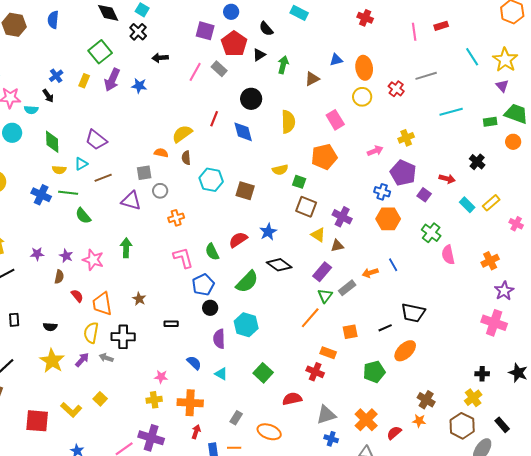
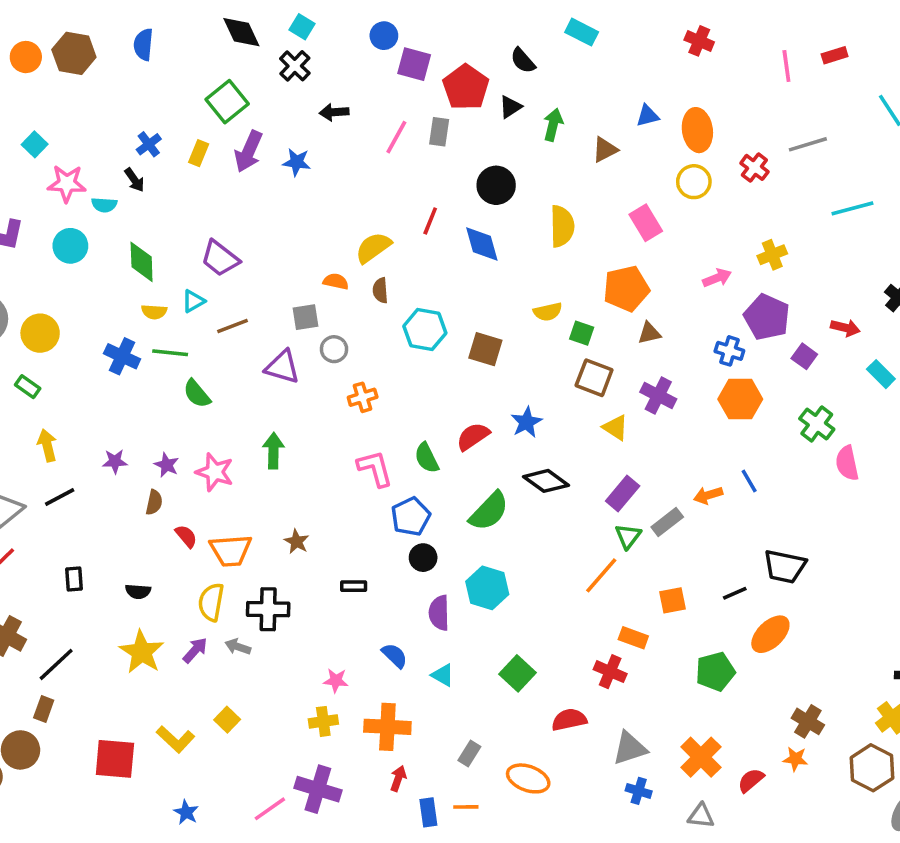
blue circle: (231, 12) -> (384, 36), moved
gray rectangle: (219, 69) -> (439, 132), turned 56
brown triangle: (337, 246) -> (649, 333), moved
orange trapezoid: (102, 304) -> (231, 550), turned -85

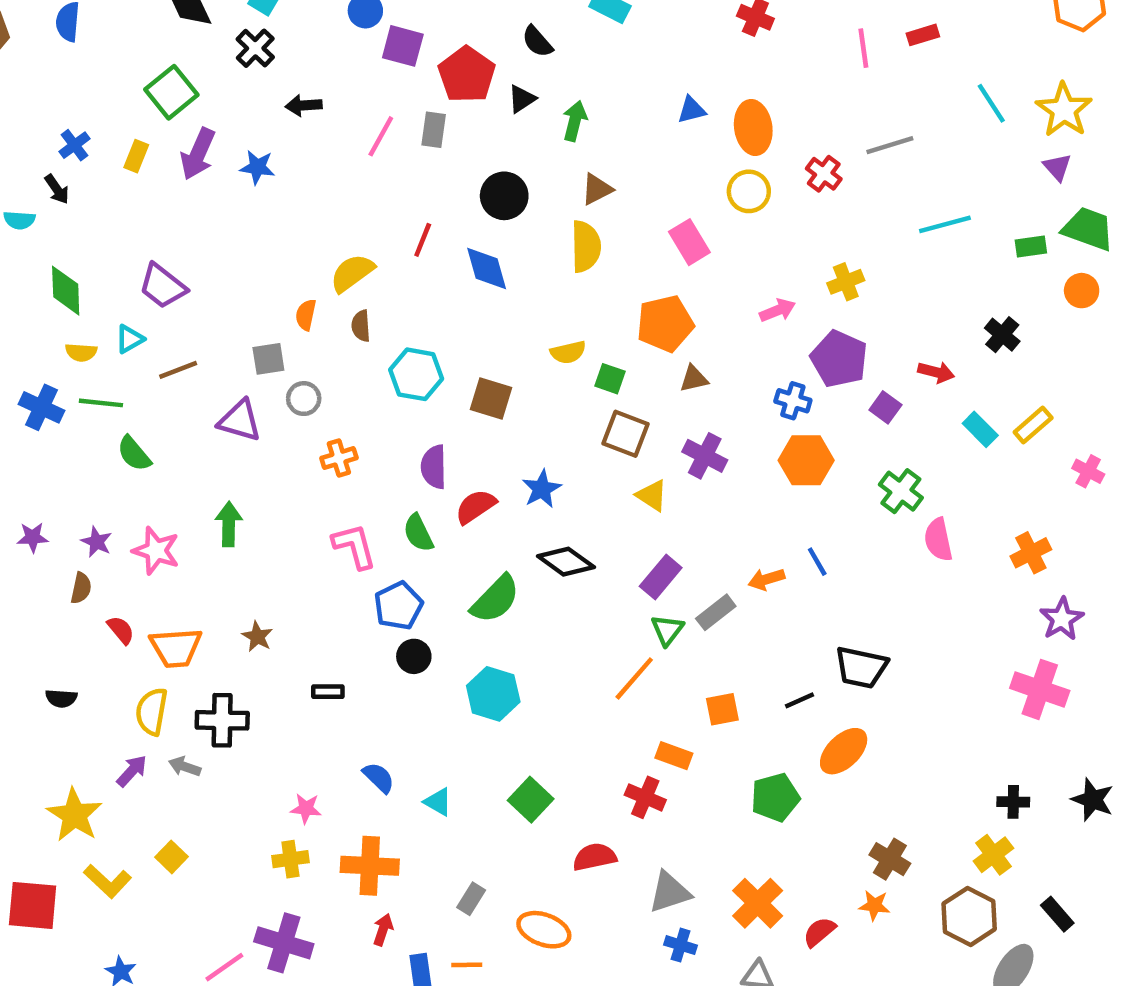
brown triangle: (605, 150) -> (597, 189), moved
orange semicircle: (336, 281) -> (306, 315), turned -90
purple semicircle: (439, 613) -> (434, 467), moved
yellow star: (142, 652) -> (74, 815), moved

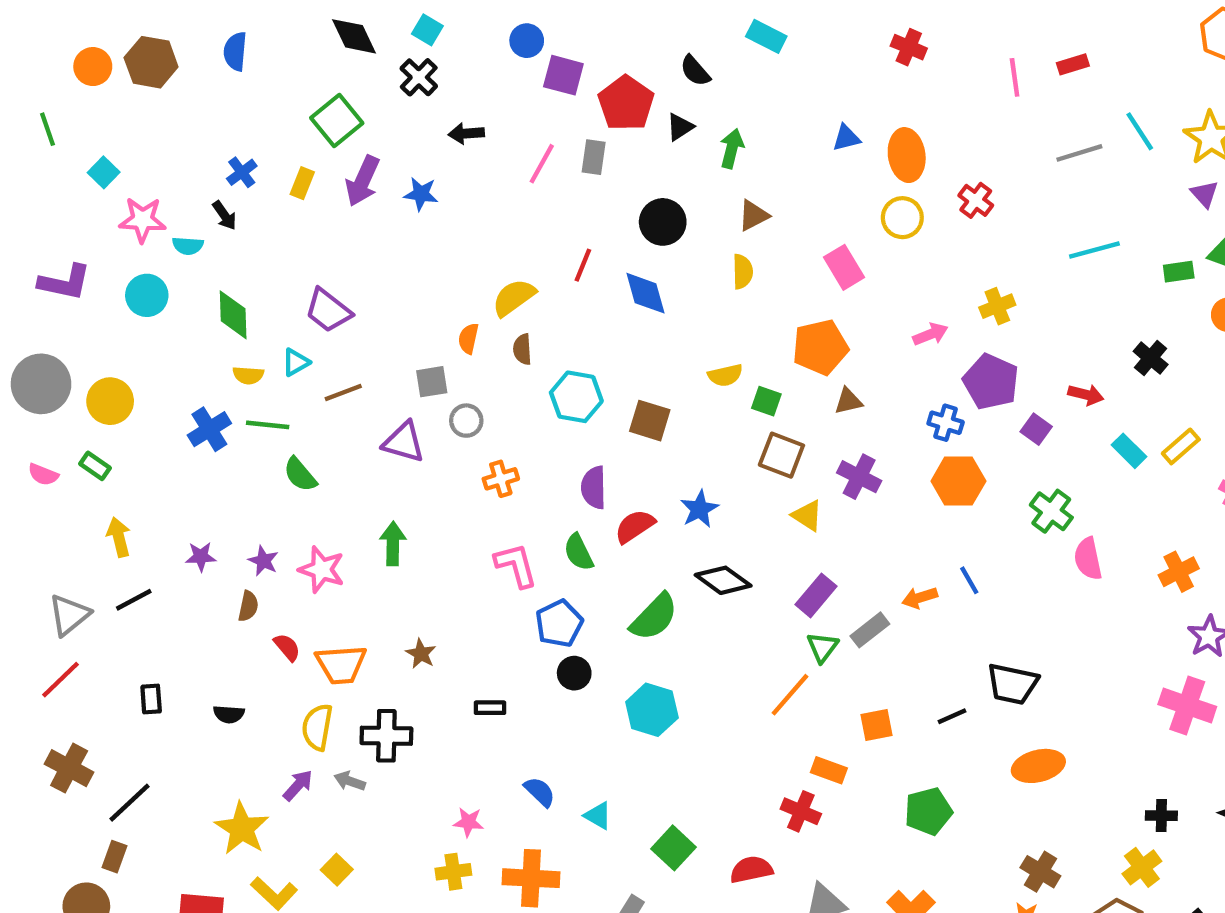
gray line: (890, 145) -> (1079, 153), moved
yellow semicircle: (586, 246) -> (743, 272), size x0.7
blue cross: (41, 407) -> (209, 429), turned 33
orange ellipse: (844, 751) -> (1038, 766), moved, turned 30
green square: (531, 800) -> (674, 848), moved

